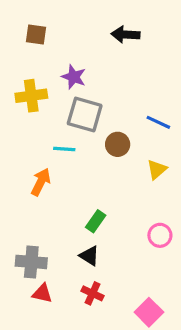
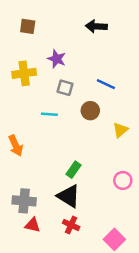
gray square: (85, 115) -> (65, 88), size x0.6
blue line: (158, 122) -> (106, 84), moved
orange arrow: (41, 182) -> (16, 146), moved, turned 130
black triangle: (89, 256) -> (69, 196), size x1.5

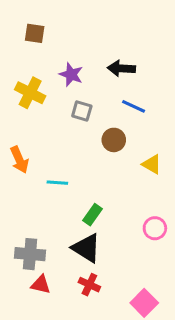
black arrow: (96, 26) -> (121, 68), moved
yellow cross: (24, 73) -> (30, 93), turned 35
cyan line: (49, 114) -> (57, 183), moved
yellow triangle: (120, 130) -> (152, 164), turned -49
orange arrow: (16, 146) -> (19, 160), moved

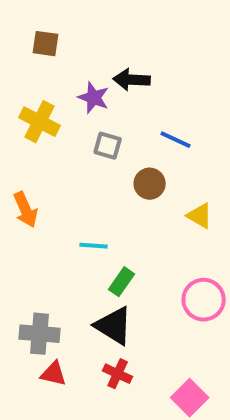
black arrow: (121, 68) -> (132, 80), moved
cyan line: (57, 183) -> (94, 246), moved
pink circle: (155, 228) -> (204, 300), size x1.4

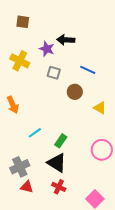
cyan line: (94, 246) -> (35, 133), moved, turned -40
gray cross: (40, 334) -> (20, 167), turned -30

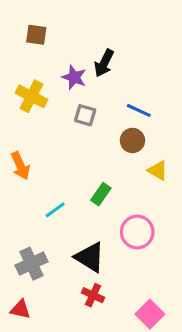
black arrow: (66, 40) -> (104, 63), turned -66
brown circle: (75, 92) -> (132, 140), moved
green rectangle: (61, 141) -> (101, 194), moved
pink circle: (102, 150) -> (137, 232), moved
red triangle: (27, 187) -> (20, 309), moved

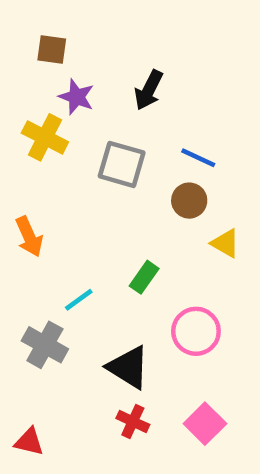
purple star: (74, 77) -> (77, 97), moved
gray square: (85, 115) -> (122, 164), size x1.5
gray cross: (31, 264) -> (45, 345), moved, turned -36
pink square: (150, 314) -> (205, 424), moved

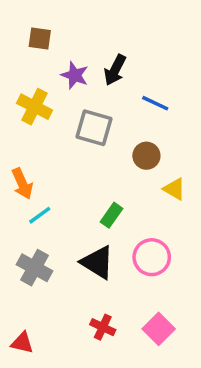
purple star: (77, 97) -> (75, 75), moved
blue line: (198, 158) -> (155, 103), moved
cyan line: (79, 300) -> (40, 215), moved
black triangle: (128, 367) -> (97, 262), moved

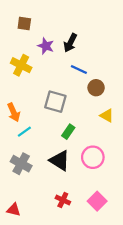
blue line: (155, 103) -> (79, 70), moved
gray square: (94, 128) -> (55, 102), moved
brown circle: (146, 156) -> (96, 88), moved

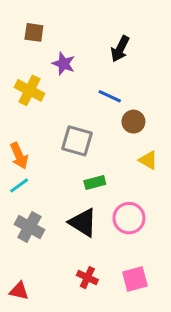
black arrow: (70, 43) -> (120, 49), moved
cyan line: (24, 132) -> (19, 185), moved
green rectangle: (68, 132) -> (95, 182), turned 40
pink square: (97, 201) -> (135, 279), turned 30

